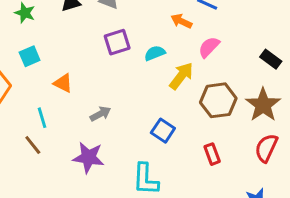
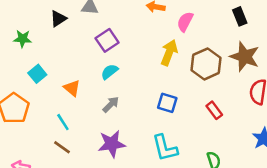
cyan semicircle: (155, 53) -> (109, 72), moved
black rectangle: (271, 59) -> (240, 16), turned 48
orange triangle: (63, 83) -> (72, 88), turned 30

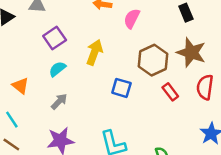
yellow arrow: (169, 53) -> (94, 52), moved
blue square: (167, 103) -> (121, 88), moved
red rectangle: (214, 110) -> (170, 92), moved

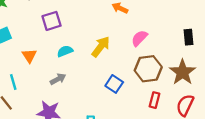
pink semicircle: (132, 19) -> (139, 38), moved
purple square: (55, 38) -> (51, 21), moved
red rectangle: (170, 92) -> (155, 100), turned 35

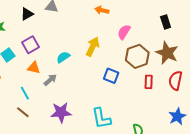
purple square: (51, 21) -> (30, 45), moved
orange triangle: (29, 56) -> (34, 68), turned -32
gray arrow: (58, 79) -> (50, 80), moved

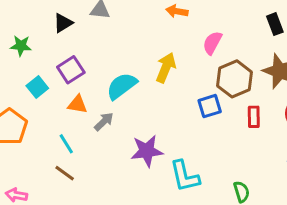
cyan semicircle: (63, 57) -> (122, 86), size x1.5
blue square: (111, 76) -> (210, 106), moved, turned -35
purple star: (61, 112) -> (147, 151), moved

